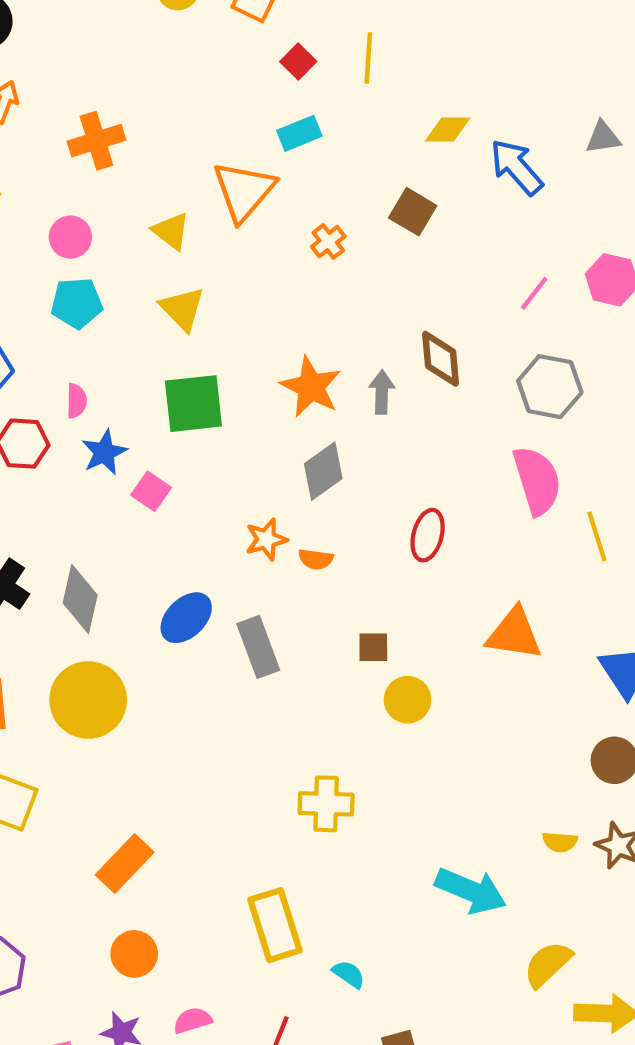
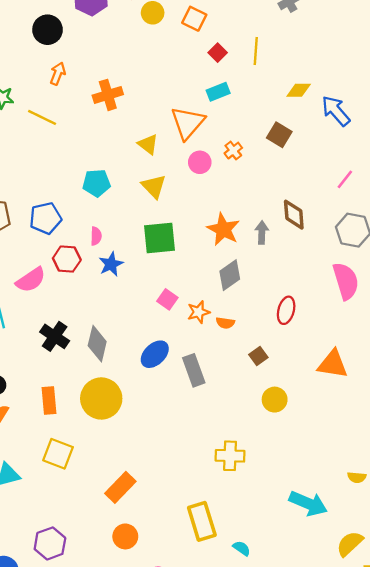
pink circle: (70, 237) -> (200, 162), moved
pink square: (151, 491) -> (167, 299), moved
brown square: (373, 647) -> (258, 356), moved, turned -36

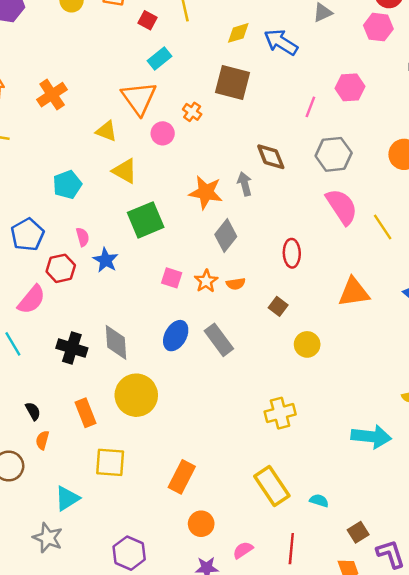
brown square: (279, 135) -> (233, 82), size x1.4

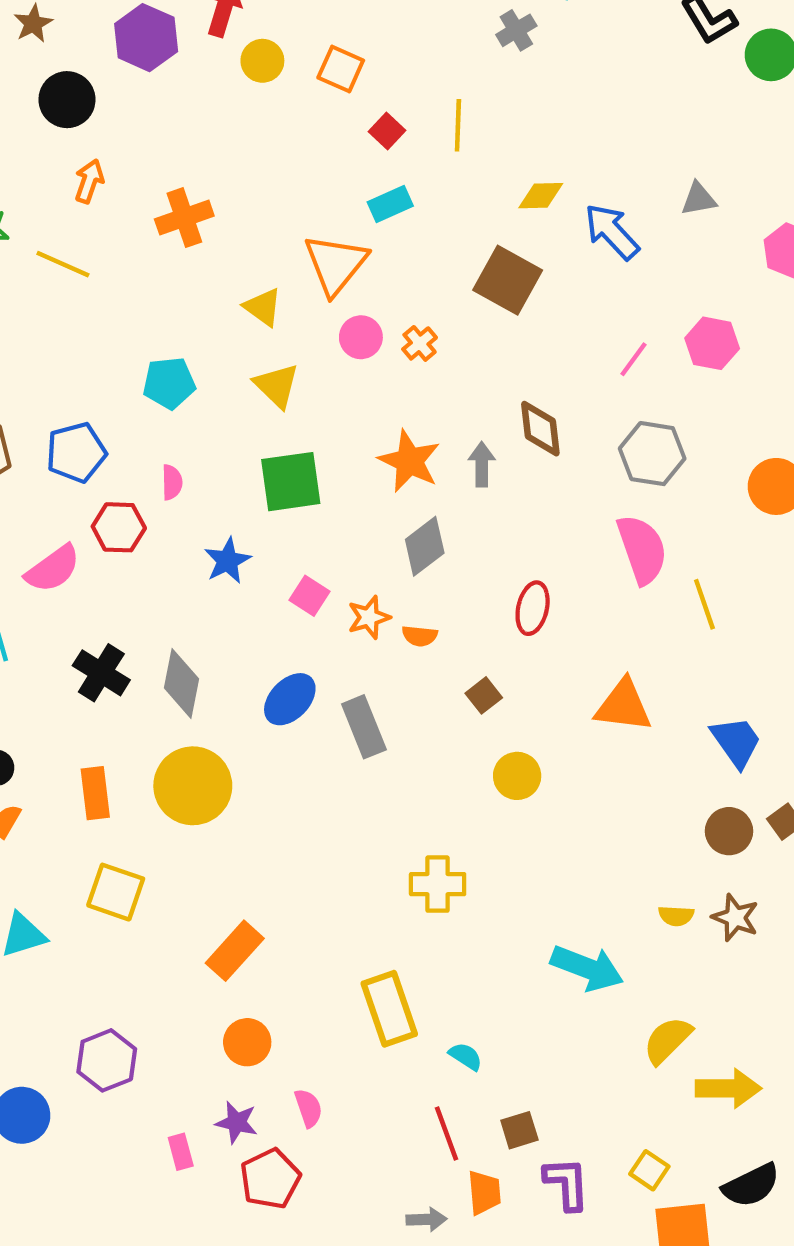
orange cross: (192, 112) -> (420, 343), moved
blue star: (106, 260) -> (227, 561), moved
red line: (291, 549) -> (447, 1134), moved, turned -40
pink semicircle: (243, 550) -> (308, 1108), turned 90

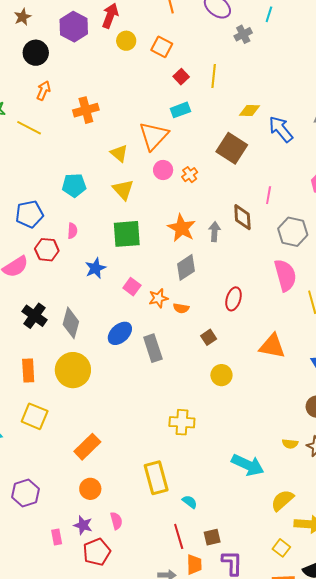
pink line: (633, 359) -> (269, 195), moved, turned -30
yellow square: (649, 1170) -> (281, 548), moved

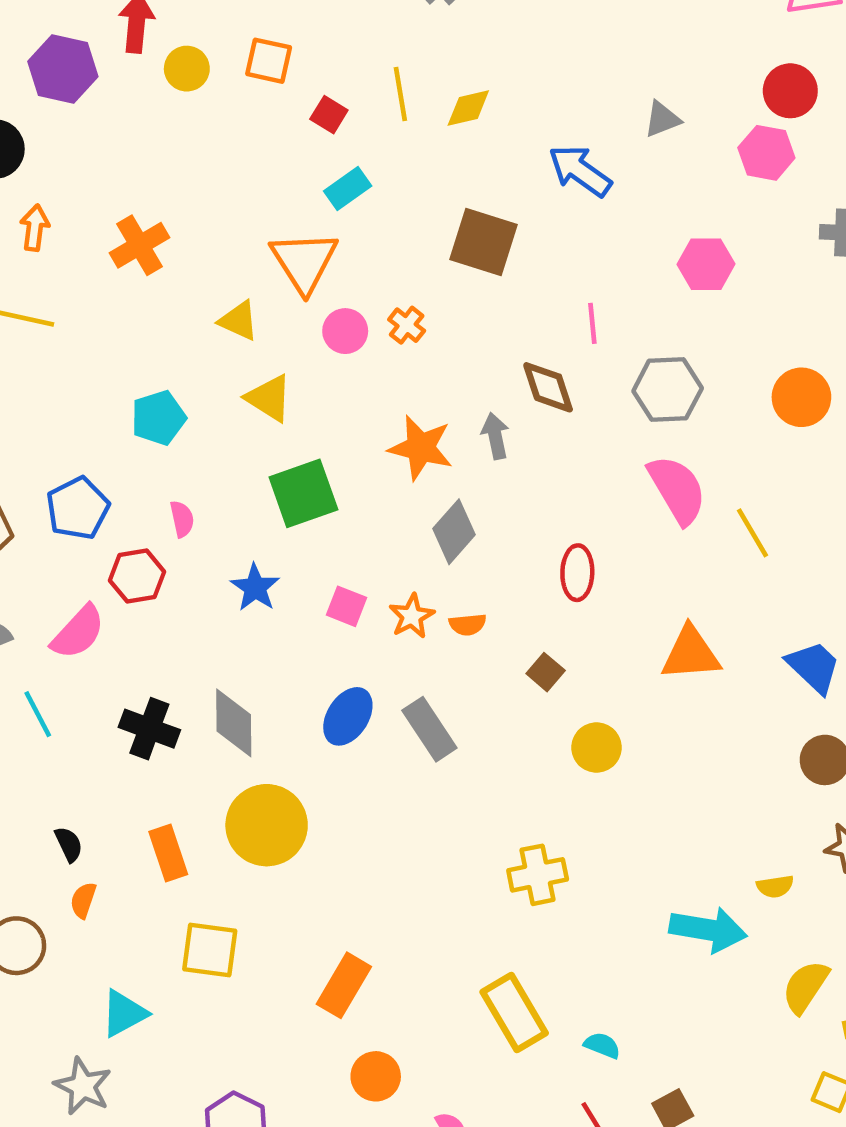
yellow diamond: (249, 111) -> (468, 108), moved
yellow semicircle: (290, 444) -> (775, 886), moved

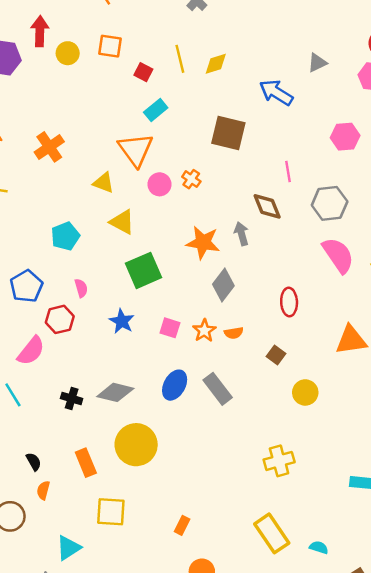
gray diamond: (234, 723) -> (115, 392), turned -72
black cross: (149, 729) -> (72, 398), size x0.7
orange rectangle: (344, 985) -> (182, 525), size x0.6

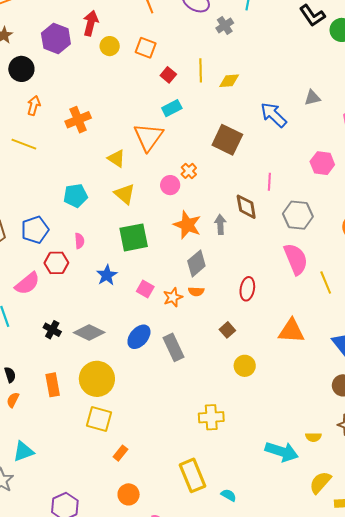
pink circle: (160, 184) -> (170, 185), moved
orange semicircle: (234, 333) -> (196, 291), moved
yellow square: (111, 512) -> (99, 419), moved

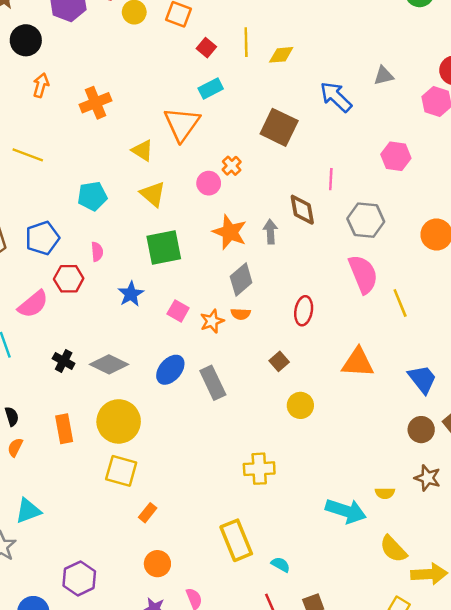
yellow line: (24, 144) -> (28, 155), moved
yellow semicircle: (320, 482) -> (393, 549), turned -85

